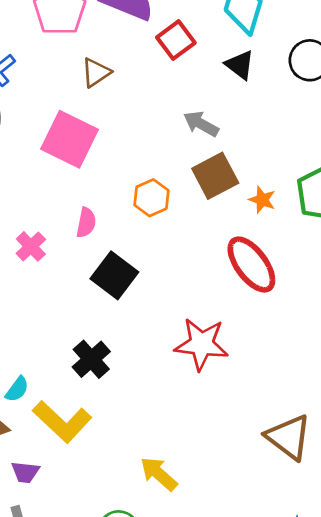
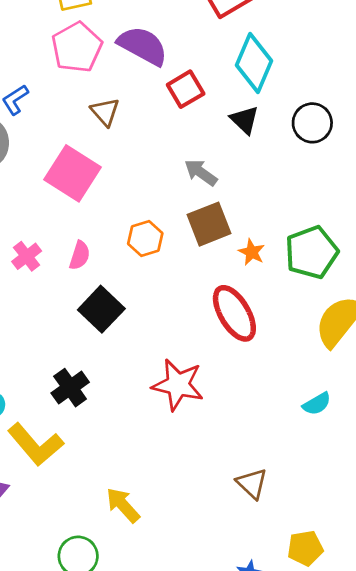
brown triangle: (96, 73) -> (105, 112), turned -44
pink cross: (31, 246) -> (27, 256), moved
brown triangle: (289, 437) -> (252, 484), size x0.7

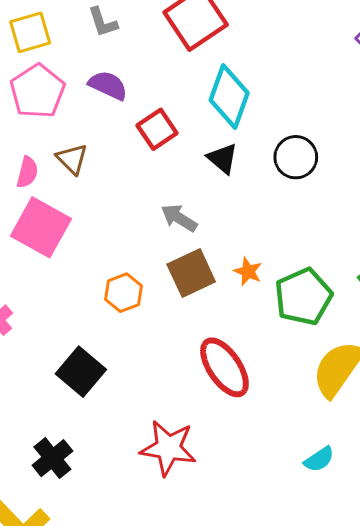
purple semicircle: (143, 46) -> (108, 85), size x0.7
orange star: (252, 252) -> (248, 271), moved
pink semicircle: (80, 255) -> (27, 172), moved

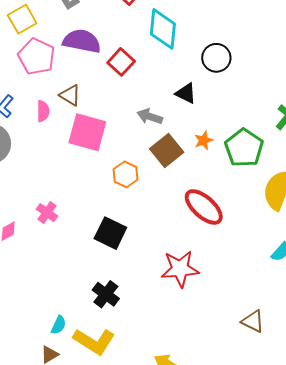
purple semicircle: (108, 85) -> (82, 41), size x1.4
black triangle: (223, 158) -> (186, 93), moved
pink square: (41, 227) -> (87, 132), moved
orange star: (248, 271) -> (204, 140), turned -30

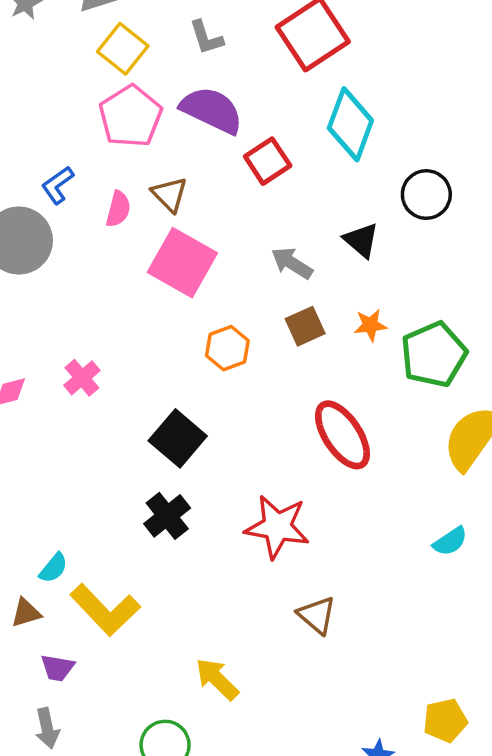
yellow square: (22, 19) -> (123, 49), turned -36
brown square: (167, 151) -> (305, 326), size x0.7
black cross: (106, 294) -> (167, 516), moved
brown triangle: (253, 321) -> (317, 615), moved

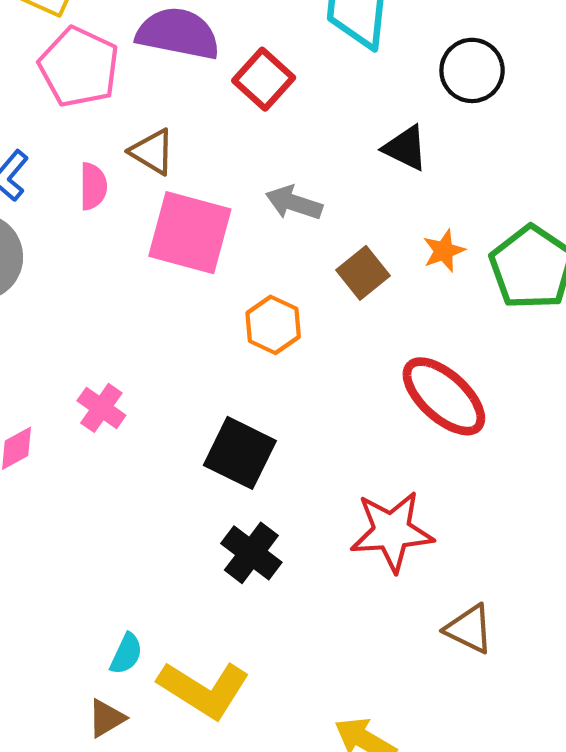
gray arrow: (292, 263) -> (294, 203), moved

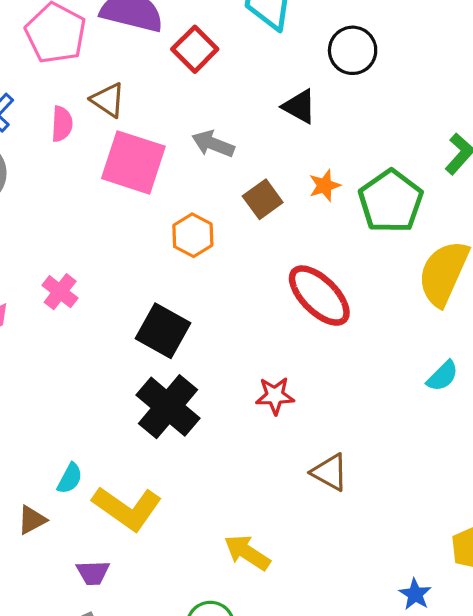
red star: (392, 531) -> (275, 396), size x0.6
black cross: (251, 553) -> (168, 407), size x1.4
brown triangle: (106, 718) -> (32, 520), moved

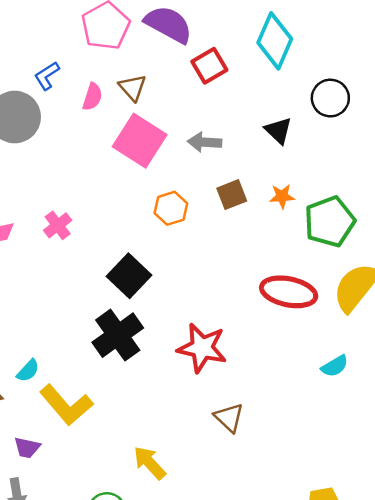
gray arrow: (213, 144) -> (205, 142), turned -32
red ellipse: (319, 296) -> (289, 292), moved, turned -48
red star: (275, 396) -> (202, 348), size x1.6

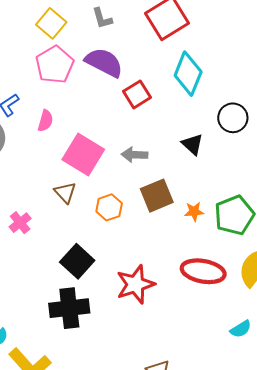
brown triangle: (133, 88) -> (65, 193), moved
brown square: (232, 195) -> (157, 196), size x1.4
orange star: (282, 196) -> (194, 211), moved
black cross: (118, 335) -> (69, 308), turned 30
red star: (202, 348) -> (135, 284), moved, turned -30

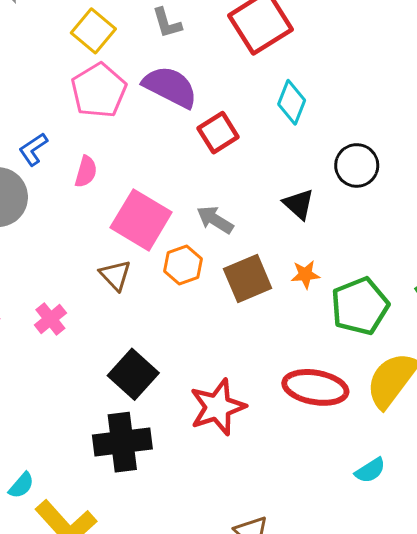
cyan diamond: (188, 74) -> (292, 102), size x0.7
gray arrow: (134, 155) -> (215, 220), turned 30
orange hexagon: (109, 207) -> (183, 265), moved
orange star: (194, 211) -> (305, 274), moved

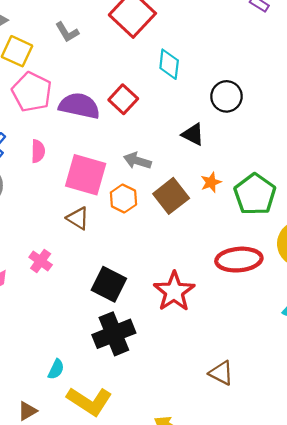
purple semicircle: (170, 87) -> (79, 106), moved
cyan semicircle: (21, 485) -> (56, 369), moved

